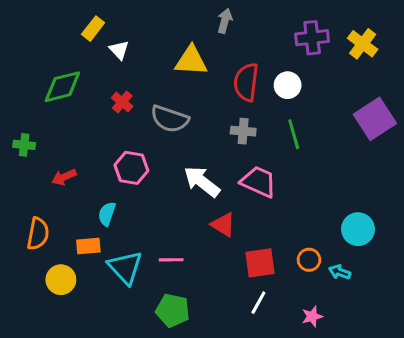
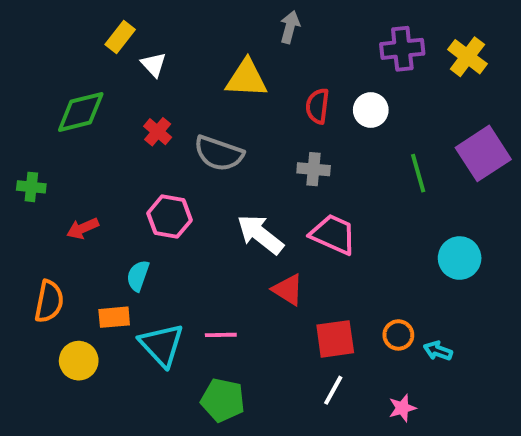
red semicircle: (246, 82) -> (317, 106), size x0.7
green line: (294, 134) -> (418, 173), moved
cyan circle: (358, 229) -> (460, 258), moved

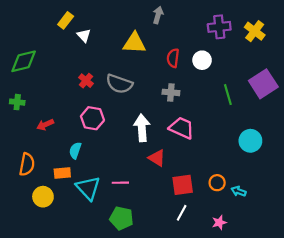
green diamond: (81, 112) -> (24, 61), moved
red cross: (158, 132) -> (86, 81), moved
white arrow: (260, 234) -> (142, 128), turned 48

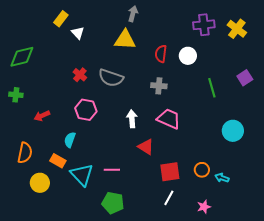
gray arrow: (158, 15) -> (133, 14), moved
purple square: (263, 84) -> (245, 78), size x0.6
white arrow: (142, 128) -> (132, 119), size x0.7
orange rectangle: (62, 173) -> (58, 161), turned 35

